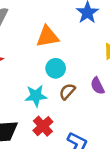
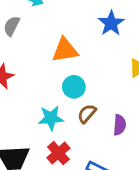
purple semicircle: (97, 86) -> (120, 125), moved, turned -150

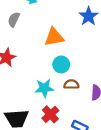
brown semicircle: (87, 114) -> (71, 84), turned 48

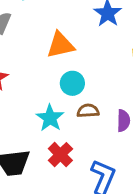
cyan star: (44, 88) -> (50, 118), turned -30

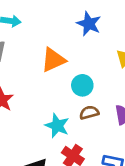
cyan circle: (72, 83) -> (82, 85), moved

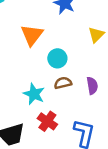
orange triangle: (53, 60) -> (32, 35), turned -30

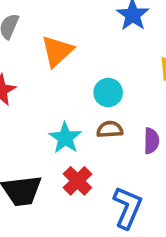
orange triangle: (32, 35) -> (57, 51), moved

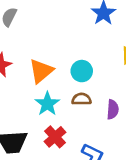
orange triangle: (57, 51) -> (41, 71), moved

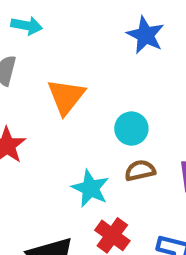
orange triangle: (41, 71) -> (66, 97), moved

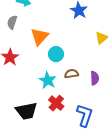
cyan circle: (131, 129) -> (56, 54), moved

